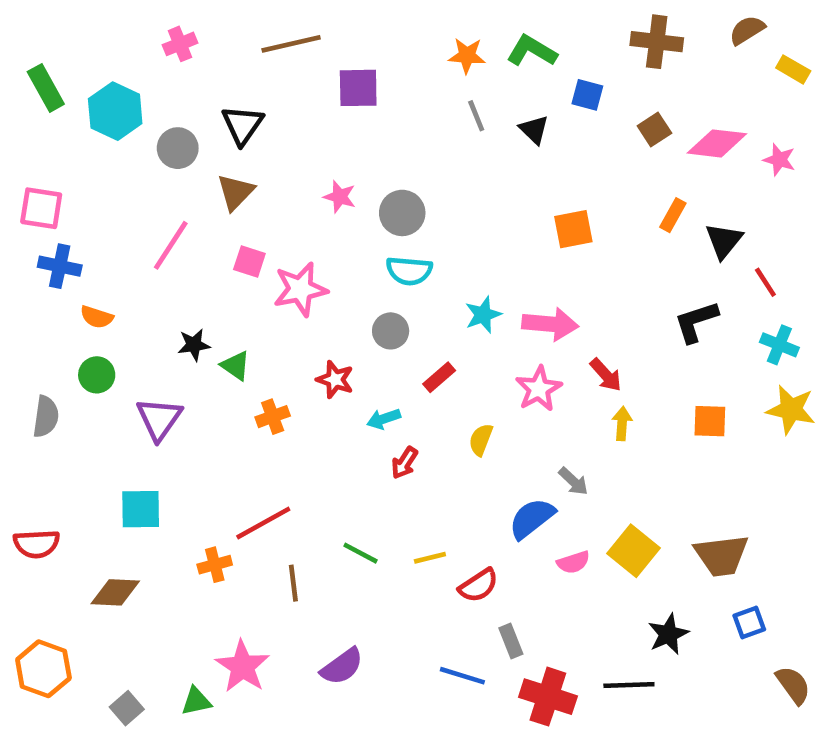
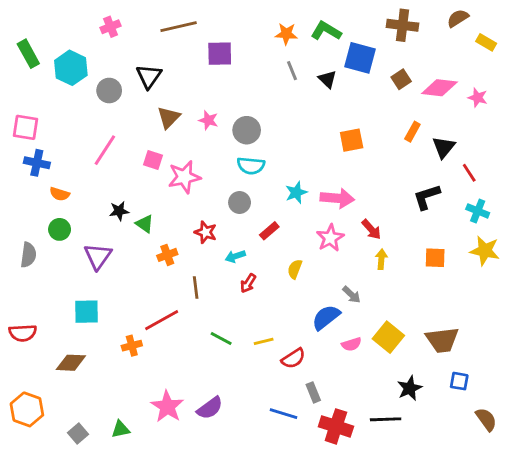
blue square: (587, 95) -> (360, 58), size x1.6
brown triangle: (236, 192) -> (169, 117), moved
brown line: (293, 583) -> (196, 288), moved
blue square: (749, 622) -> (459, 381), turned 30
pink star: (242, 666) -> (167, 407), moved

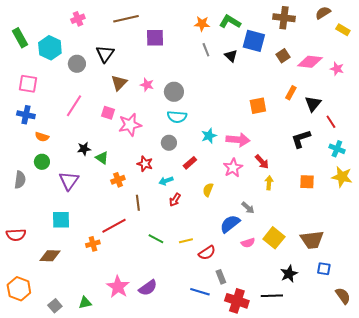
pink square: (26, 127) -> (28, 84), moved
orange square: (352, 140) -> (258, 106), moved

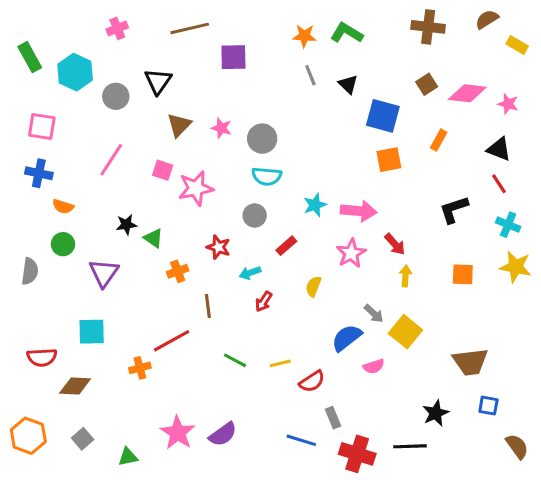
blue square: (254, 41) -> (383, 116), moved
black triangle: (313, 104) -> (499, 149), moved, turned -48
red semicircle: (16, 235) -> (42, 357), moved
yellow square: (274, 238) -> (405, 332), moved
gray square: (55, 306) -> (83, 439), moved

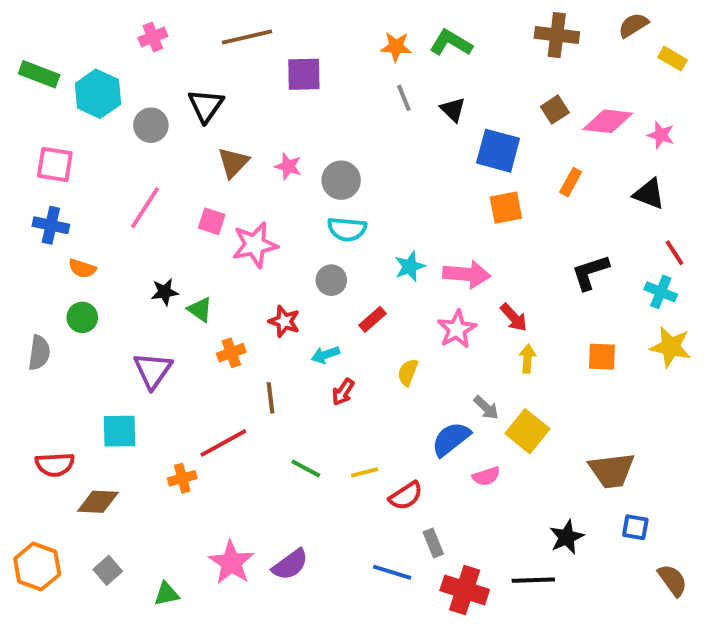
green rectangle: (30, 57) -> (39, 74), turned -40
red line: (499, 184) -> (675, 253), moved
purple triangle: (104, 273) -> (153, 370), moved

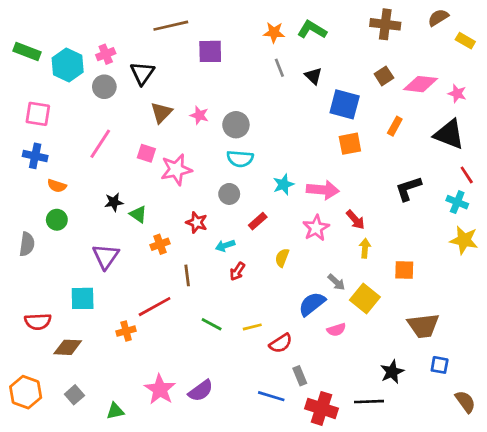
pink cross: (153, 37) -> (106, 54), moved
black triangle: (649, 194) -> (449, 134), size x1.4
orange square: (602, 357) -> (404, 270), moved

